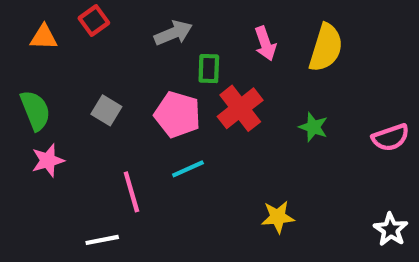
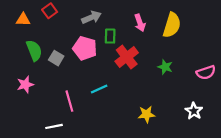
green semicircle: (35, 110) -> (34, 50), moved
pink pentagon: (177, 115) -> (85, 48), moved
white star: (391, 229) -> (194, 111), moved

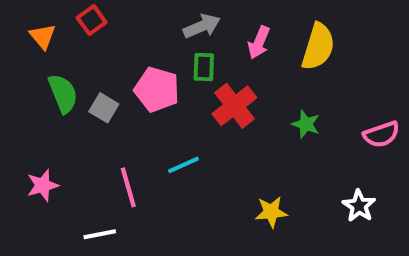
gray arrow: (91, 17) -> (202, 26), moved
orange triangle: (23, 20) -> (43, 36), turned 48
pink arrow: (140, 23) -> (259, 43), turned 42
pink star: (25, 85) -> (43, 185), moved

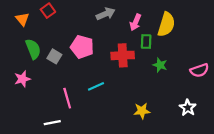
green rectangle: (204, 67) -> (146, 42), moved
red cross: (234, 106) -> (123, 55), turned 35
pink star: (43, 185) -> (22, 79), moved

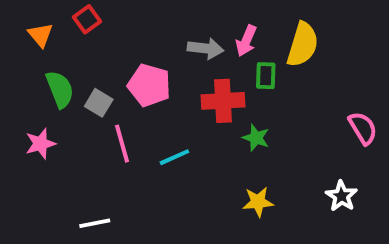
gray arrow: (106, 14) -> (206, 48), moved, turned 30
green star: (160, 65) -> (256, 138), moved
pink semicircle: (199, 70) -> (363, 128), turned -102
pink line: (67, 98) -> (122, 144), moved

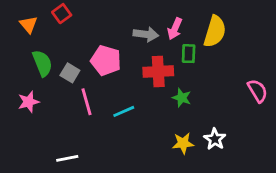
white star: (341, 196) -> (215, 139), moved

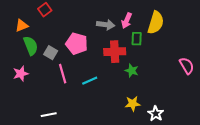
orange triangle: (29, 25) -> (22, 26), moved, turned 48
white star: (215, 139) -> (156, 114), moved

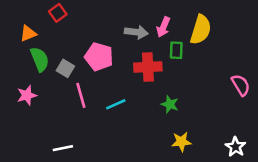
green star: (132, 71) -> (170, 104), moved
yellow star: (133, 104) -> (181, 142), moved
white star: (156, 114) -> (235, 147), moved

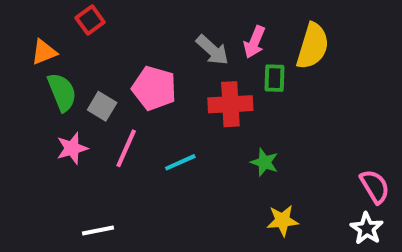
gray arrow: (136, 32) -> (212, 50), turned 35
pink semicircle: (241, 85) -> (375, 186), moved
pink star: (27, 95) -> (72, 148), moved
pink line: (81, 95) -> (126, 148), turned 40

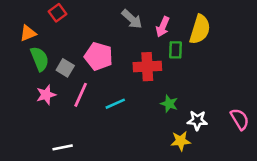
gray arrow: (212, 50) -> (132, 19), moved
white star: (367, 228) -> (197, 120), moved, turned -30

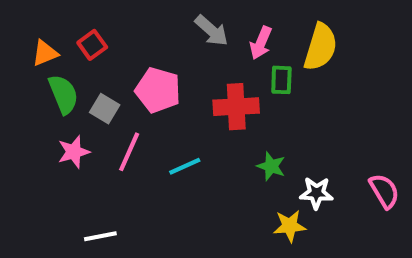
red square: (58, 13) -> (92, 45), moved

